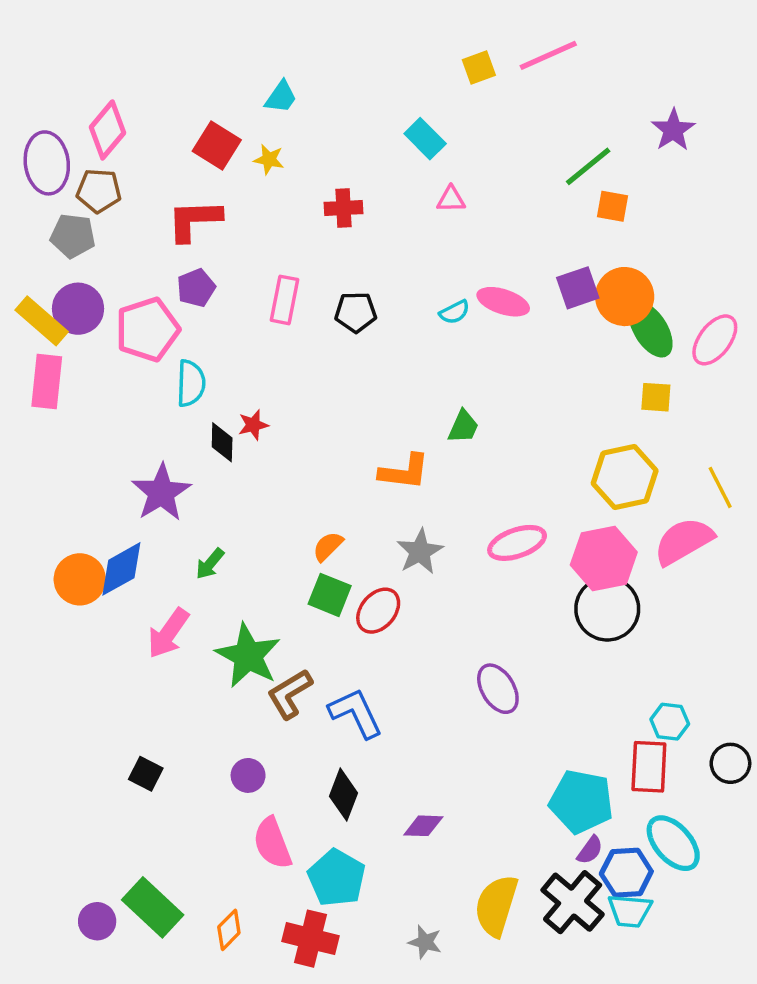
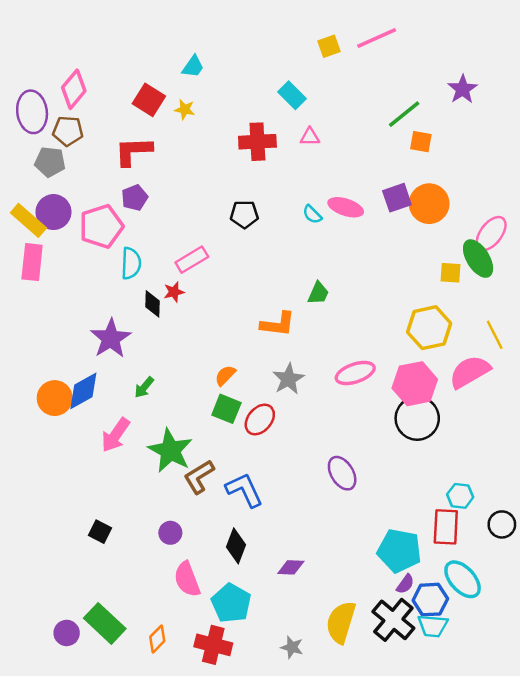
red cross: (343, 208) -> (257, 142), moved, size x1.4
pink rectangle: (284, 300) -> (192, 260), moved, turned 48
cyan semicircle: (455, 312) -> (312, 214), turned 72
green ellipse: (651, 329) -> (478, 259), moved

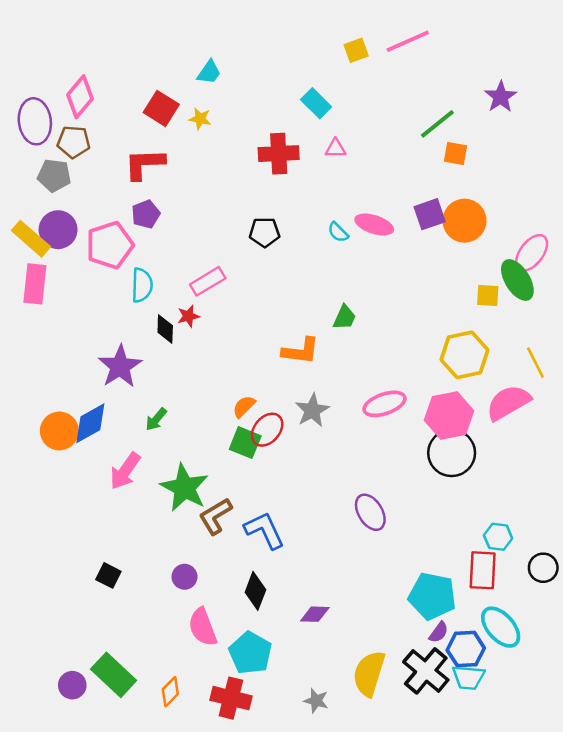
red ellipse: (260, 420) -> (267, 430), moved

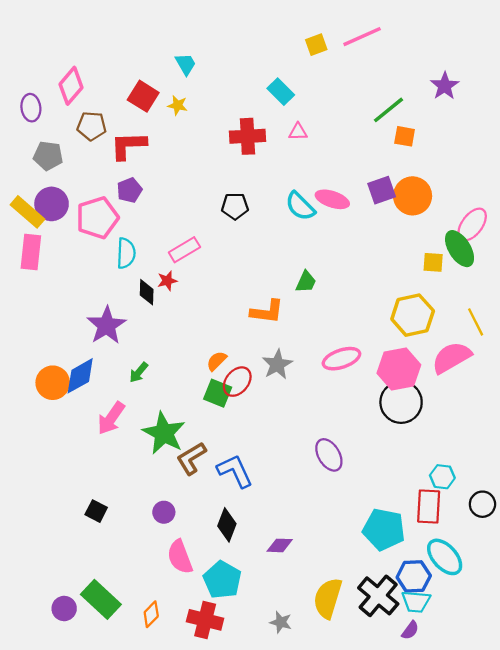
cyan trapezoid: (209, 72) -> (186, 64), turned -65
purple ellipse: (35, 121) -> (31, 108), size x0.7
brown pentagon: (74, 142) -> (92, 126), moved
cyan semicircle: (338, 232) -> (300, 206), size x1.6
purple semicircle: (439, 632) -> (410, 630), moved

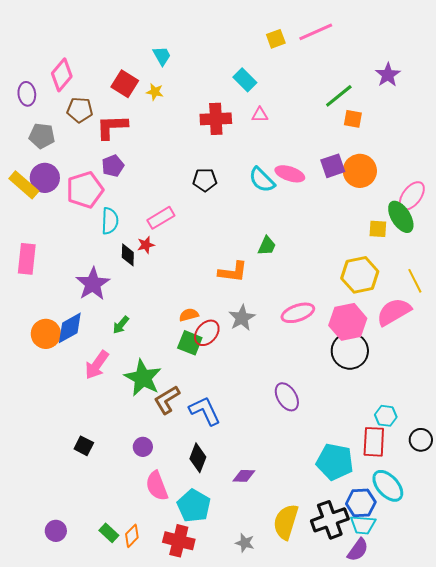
pink rectangle: (31, 252) -> (27, 259), moved
orange semicircle: (217, 361) -> (189, 315), turned 30
black cross: (378, 596) -> (330, 520), turned 30
green rectangle: (101, 599) -> (109, 533), moved, size x0.6
purple semicircle: (410, 630) -> (358, 550), size x1.4

